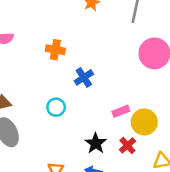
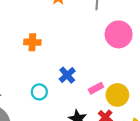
blue cross: (84, 77) -> (67, 75), moved

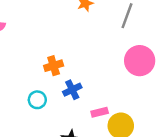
orange cross: (32, 42) -> (54, 66), moved, turned -35

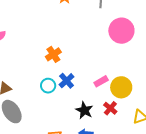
blue cross: (72, 90) -> (67, 81), moved

